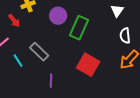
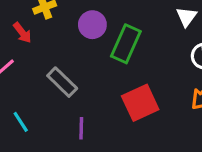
cyan line: (18, 61) -> (21, 122), moved
red square: (88, 65) -> (140, 103), turned 35

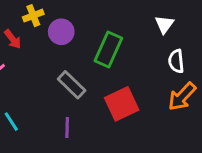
purple circle: (92, 25) -> (61, 32), moved
gray rectangle: (62, 82) -> (72, 85), moved

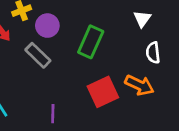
gray rectangle: (72, 85) -> (38, 55), moved
orange arrow: (182, 97) -> (139, 85), moved, turned -108

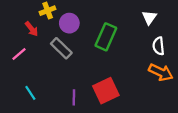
orange arrow: (139, 85) -> (161, 72), moved
red square: (103, 92) -> (106, 91), moved

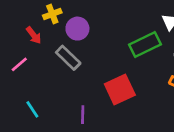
green rectangle: (106, 37) -> (145, 44), moved, turned 40
red square: (106, 91) -> (120, 90), moved

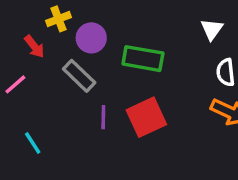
green rectangle: (145, 44) -> (143, 59), moved, turned 36
purple line: (83, 115) -> (103, 117), moved

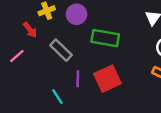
purple circle: (91, 38) -> (77, 14), moved
cyan line: (33, 143) -> (57, 97), moved

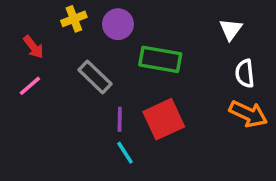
red arrow: (30, 30) -> (33, 47), moved
cyan line: (57, 97) -> (125, 153), moved

